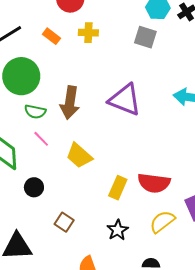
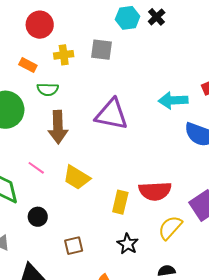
gray square: (145, 37) -> (102, 50), moved
green semicircle: (35, 112) -> (48, 89), moved
brown square: (64, 222) -> (74, 246), turned -36

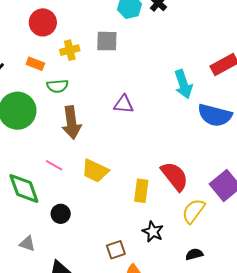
cyan arrow: (173, 100) -> (183, 84), turned -100
purple triangle: (112, 114) -> (124, 104), size x0.6
red semicircle: (155, 191) -> (175, 176), turned -120
brown square: (74, 246) -> (116, 250), moved

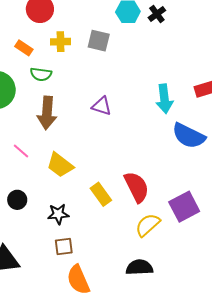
yellow rectangle: (141, 191) -> (101, 194), turned -55
black star: (153, 232) -> (58, 214), moved, turned 30
black semicircle: (194, 254) -> (139, 267), size x1.5

